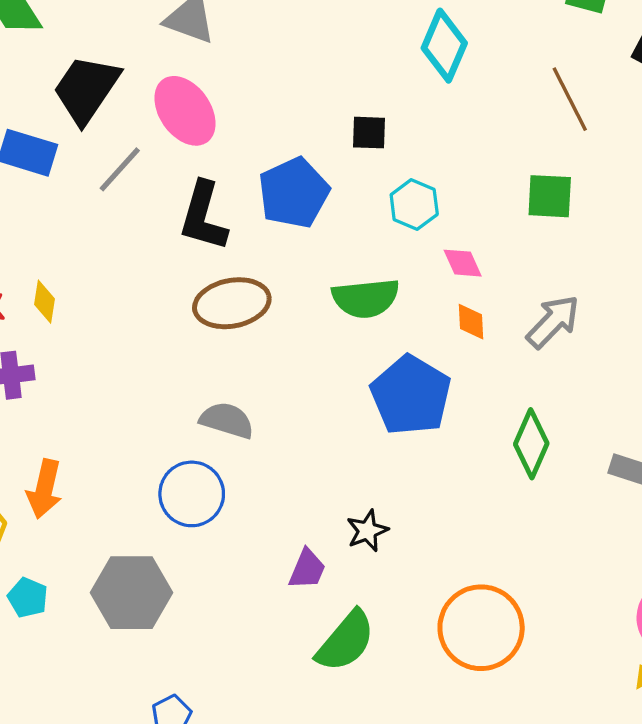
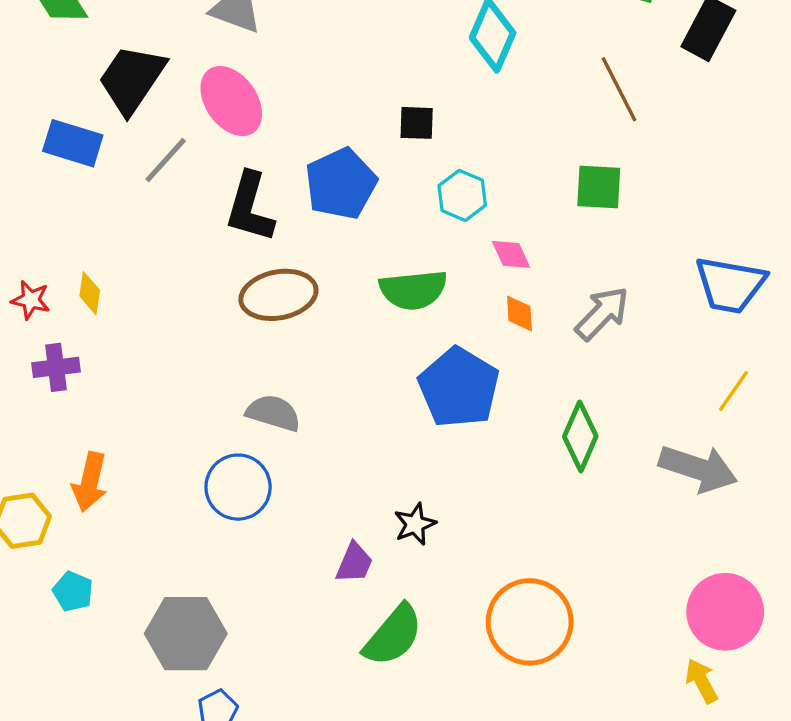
gray hexagon: (131, 593) -> (186, 634), moved

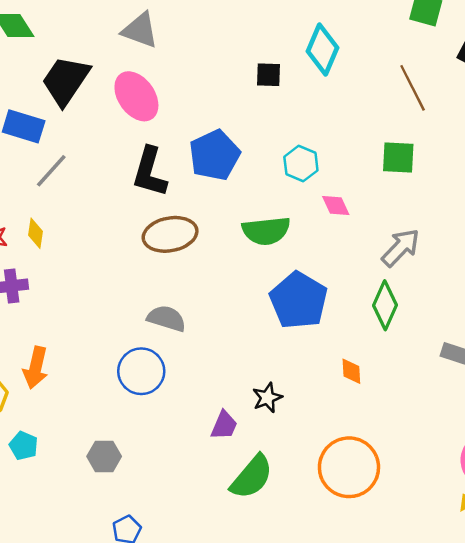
black square: (417, 123) -> (269, 75), moved
gray line: (166, 160) -> (51, 171), moved
orange diamond: (520, 313) -> (351, 371), moved
green diamond: (580, 436) -> (385, 305), moved
gray hexagon: (186, 634) -> (104, 456), moved, size x0.6

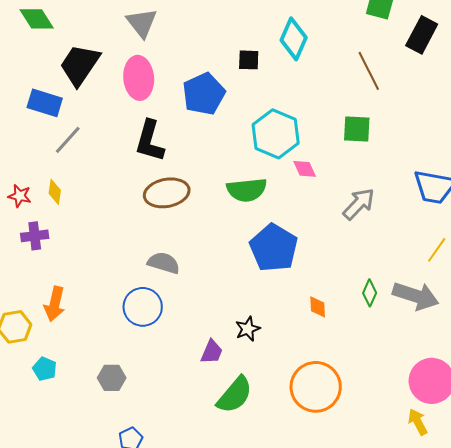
gray triangle: (140, 30) -> (142, 23), turned 32
pink ellipse: (136, 96) -> (139, 78), turned 30
blue pentagon: (214, 155) -> (204, 94), moved
cyan hexagon: (301, 164) -> (276, 134), size x1.6
green diamond: (385, 305) -> (370, 293), moved, size x0.7

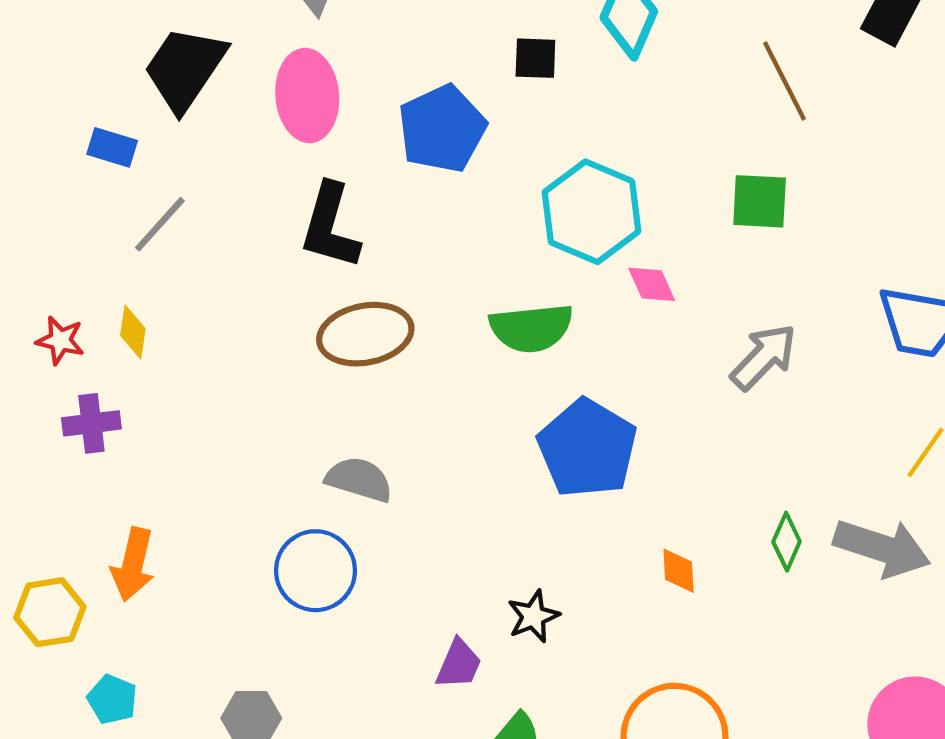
blue rectangle: (45, 103) -> (112, 147), size x0.7

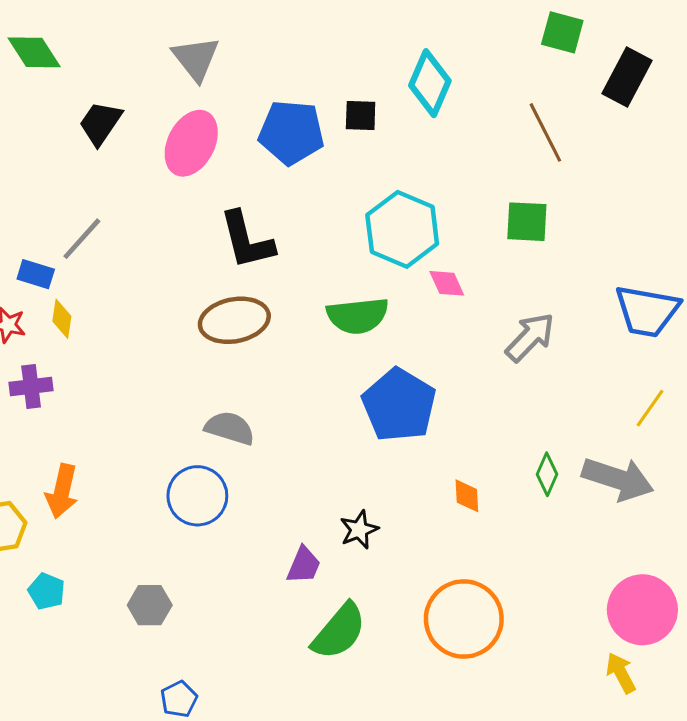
black trapezoid: (185, 69) -> (100, 123), size x0.7
pink ellipse: (307, 96) -> (191, 143), turned 32
blue pentagon: (442, 129) -> (291, 132), moved, turned 30
blue rectangle: (112, 147) -> (36, 274), moved
black L-shape: (330, 226) -> (247, 240), moved, turned -30

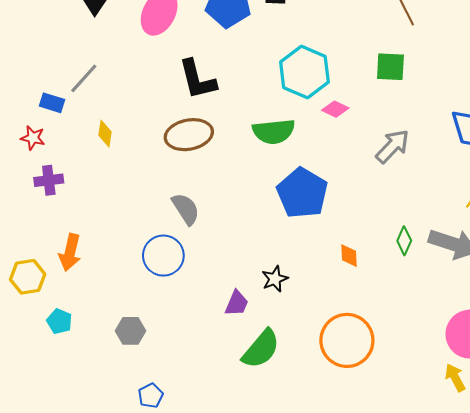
pink diamond: (447, 283) -> (335, 109), turned -40
yellow diamond: (62, 319) -> (105, 134), moved
gray semicircle: (230, 428) -> (186, 209), turned 40

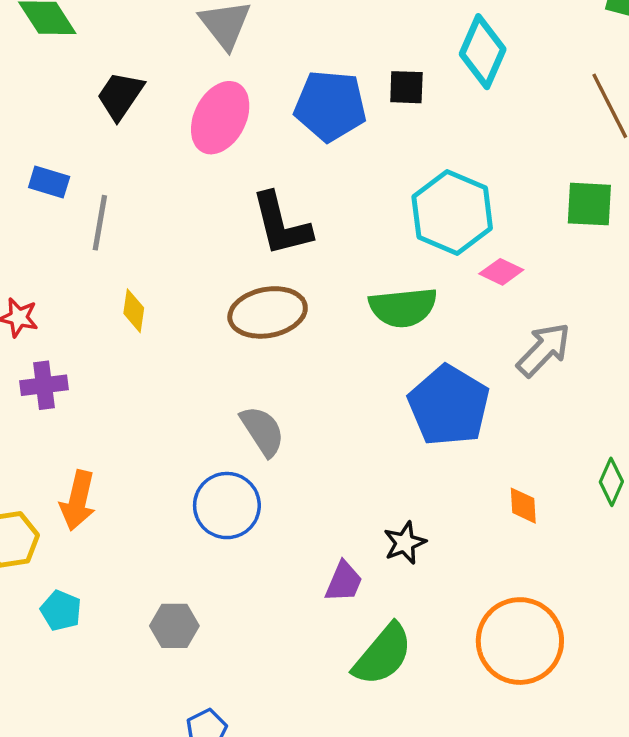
gray line: (84, 78) -> (100, 223), turned -32
blue rectangle: (52, 103) -> (49, 182), moved
gray arrow: (393, 146) -> (544, 350), moved

